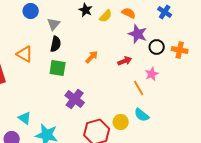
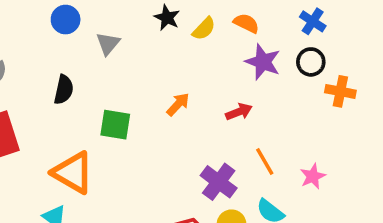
black semicircle: (56, 44) -> (64, 90), moved
black circle: (157, 47) -> (311, 62), moved
orange triangle: (25, 54) -> (73, 173), moved, size x1.4
pink star: (152, 74) -> (313, 176), moved
purple cross: (75, 99) -> (219, 182), moved

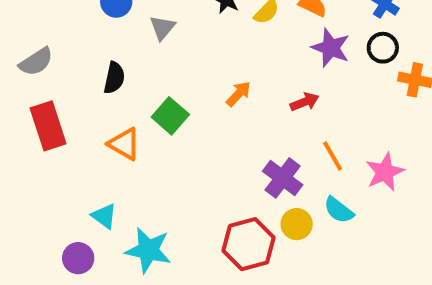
green square: (115, 125) -> (170, 116), turned 32
orange triangle: (73, 173) -> (124, 144), moved, size x0.7
pink star: (313, 176) -> (385, 172), size x1.4

